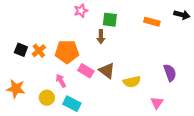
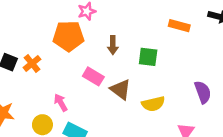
green square: (110, 20) -> (148, 57), moved
orange pentagon: (67, 52) -> (69, 36), moved
pink rectangle: (86, 71) -> (93, 76), moved

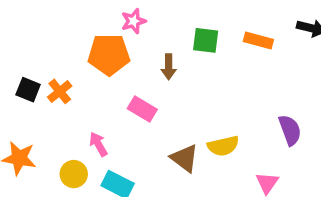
green square: (148, 57) -> (206, 40), moved
brown triangle: (121, 89) -> (184, 158), moved

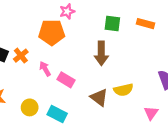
brown arrow: (169, 67) -> (101, 53), moved, size x1.5
pink rectangle: (142, 109) -> (66, 80), moved
pink arrow: (98, 144) -> (45, 69), moved

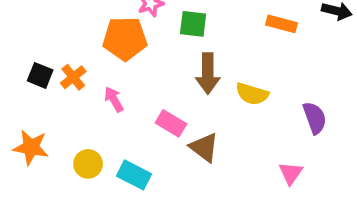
green square: (112, 24) -> (193, 24), moved
pink rectangle: (66, 80) -> (171, 123), moved
yellow semicircle: (123, 90) -> (252, 94), moved, turned 30

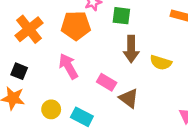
black square: (40, 75) -> (19, 71), moved
orange cross: (73, 77) -> (29, 29), moved, size x1.6
pink arrow: (114, 99) -> (68, 66), size x1.5

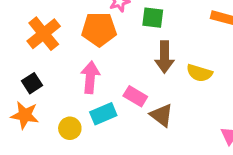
pink arrow: (68, 66) -> (90, 77), turned 35
black square: (19, 71) -> (32, 83), turned 35
cyan rectangle: (82, 117) -> (103, 114), moved, turned -50

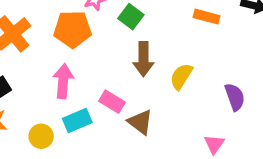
green square: (153, 18) -> (131, 17), turned 30
yellow semicircle: (199, 73) -> (181, 76), turned 105

